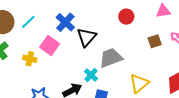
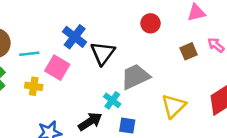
cyan line: (28, 22) -> (29, 54), moved, turned 42

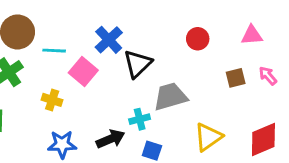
yellow cross: (34, 86) -> (52, 100), moved
cyan cross: (112, 100) -> (140, 119), turned 30

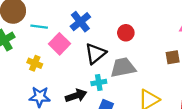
red circle: (198, 39) -> (126, 33), moved
black triangle: (138, 64) -> (95, 54), moved

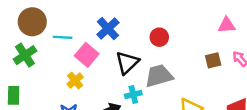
yellow cross: (35, 63) -> (75, 81), moved, turned 32

